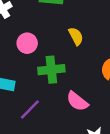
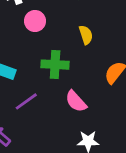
pink circle: (27, 43) -> (35, 21), moved

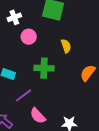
pink semicircle: (76, 101) -> (38, 116), moved

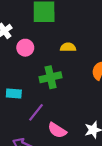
yellow semicircle: (66, 46) -> (68, 47), turned -56

